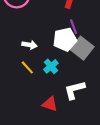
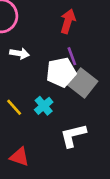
white arrow: (29, 45) -> (20, 53), moved
red triangle: (50, 104) -> (20, 157), moved

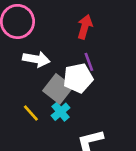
white arrow: (20, 53) -> (36, 59), size x1.4
gray square: (83, 83) -> (58, 89), moved

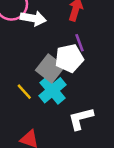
white arrow: (36, 59) -> (33, 18), moved
cyan cross: (61, 112) -> (53, 90), size x1.5

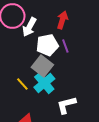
white arrow: (33, 18) -> (29, 27), turned 108
white pentagon: (69, 58) -> (47, 45), moved

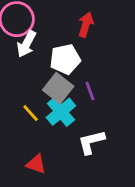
white arrow: (29, 27) -> (26, 44), moved
purple line: (65, 46) -> (90, 91), moved

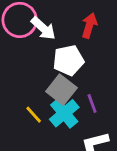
white arrow: (26, 44) -> (43, 28), moved, turned -76
purple line: (90, 91) -> (92, 104), moved

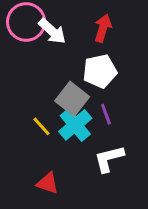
white pentagon: (68, 60) -> (100, 71), moved

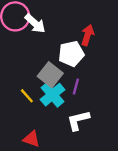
red arrow: (103, 28) -> (88, 35), moved
purple line: (106, 114) -> (76, 86), turned 35

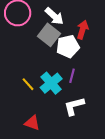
white arrow: (35, 23) -> (54, 16), moved
gray square: (50, 75) -> (49, 35), moved

